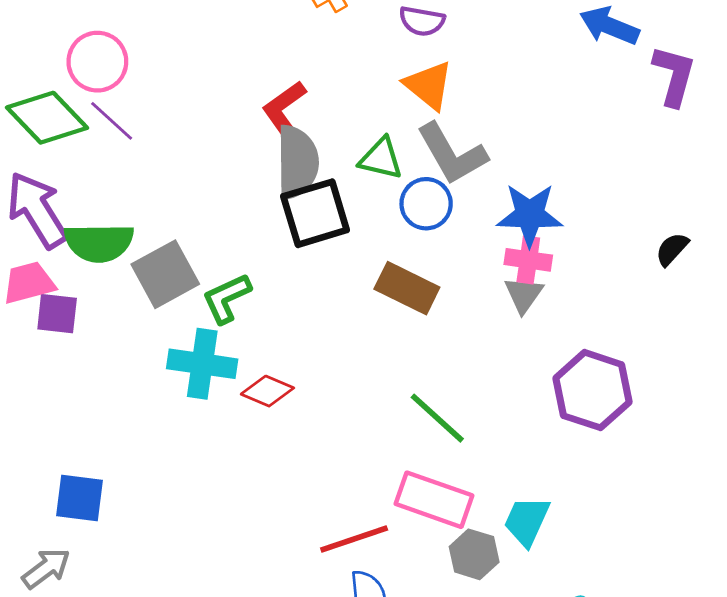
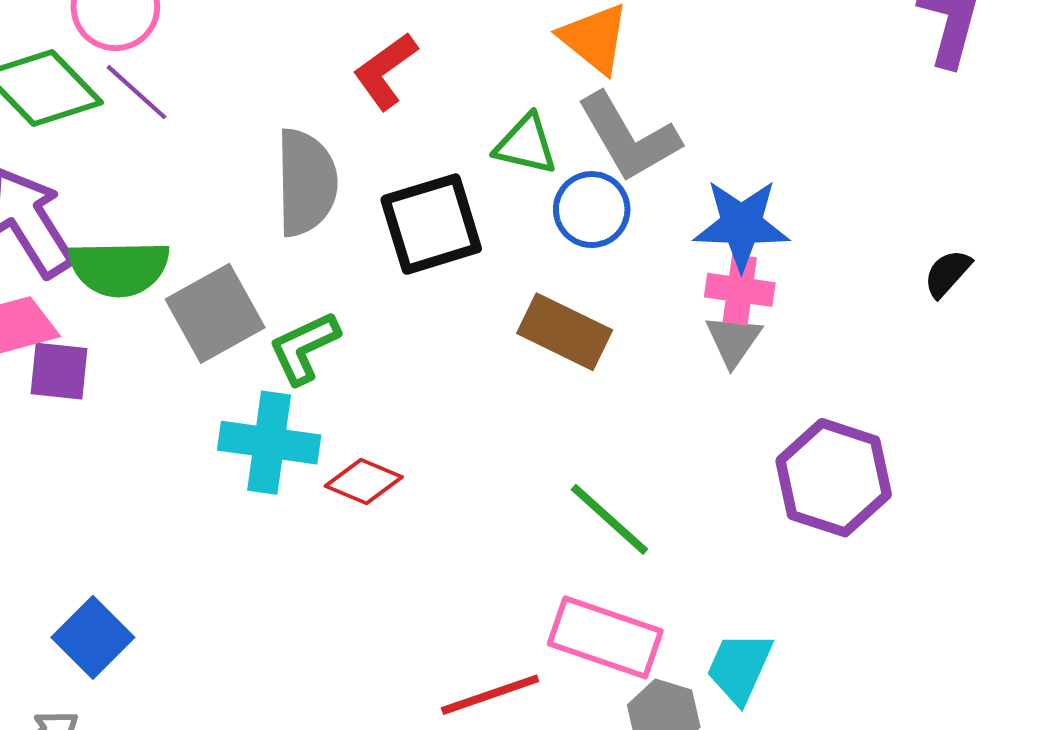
gray semicircle: (297, 162) -> (306, 182), moved
blue square: (80, 498) -> (93, 637), turned 38

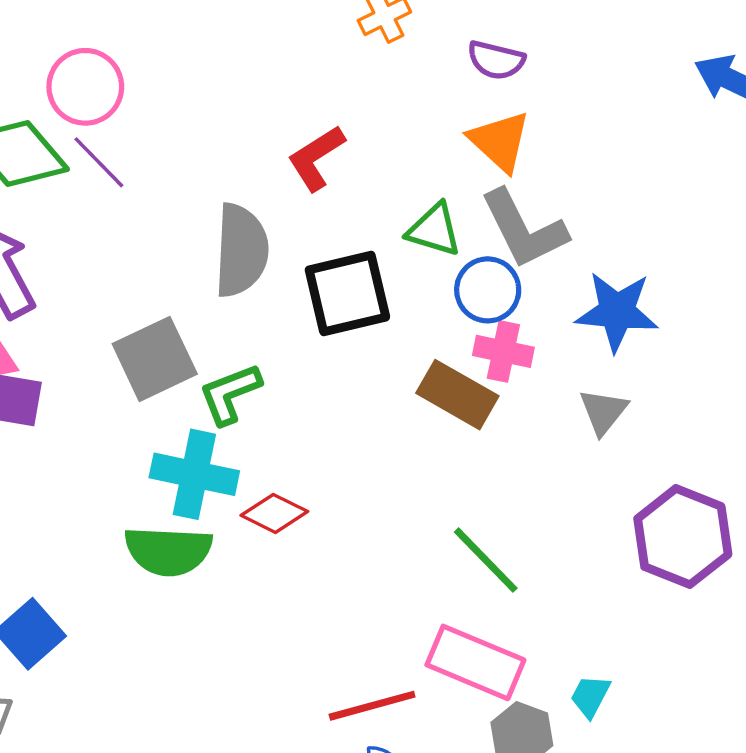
green semicircle: (119, 268) -> (168, 551), moved
pink cross: (740, 290) -> (503, 351), moved
cyan trapezoid: (739, 667) -> (590, 696), size x0.7

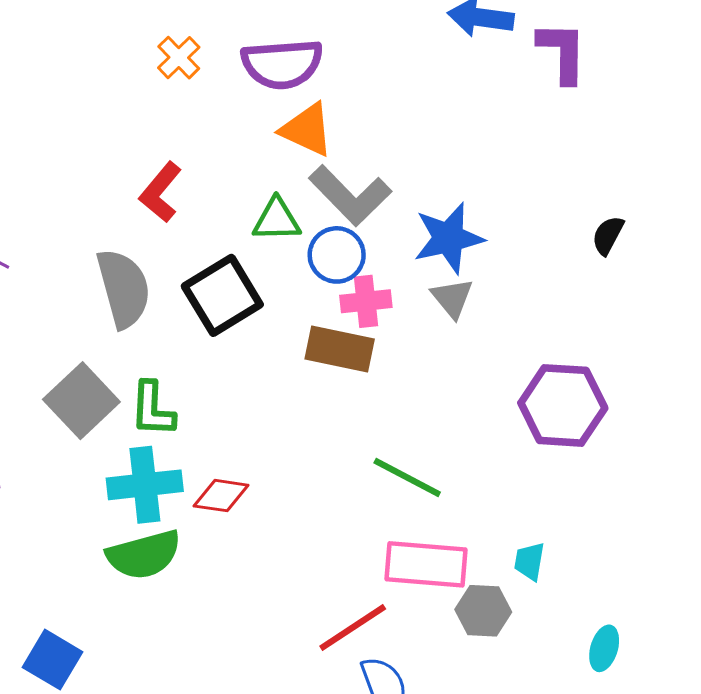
purple semicircle: (496, 60) -> (282, 64), size x1.6
green L-shape: (230, 394) -> (153, 409), turned -48
gray triangle: (603, 412) -> (452, 298), moved

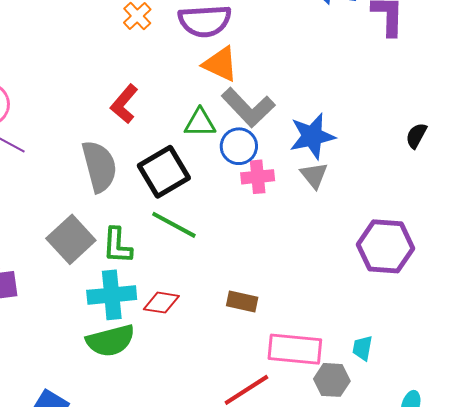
brown rectangle: (340, 349) -> (242, 301), moved, size x0.7
green line: (407, 477) -> (174, 225), moved

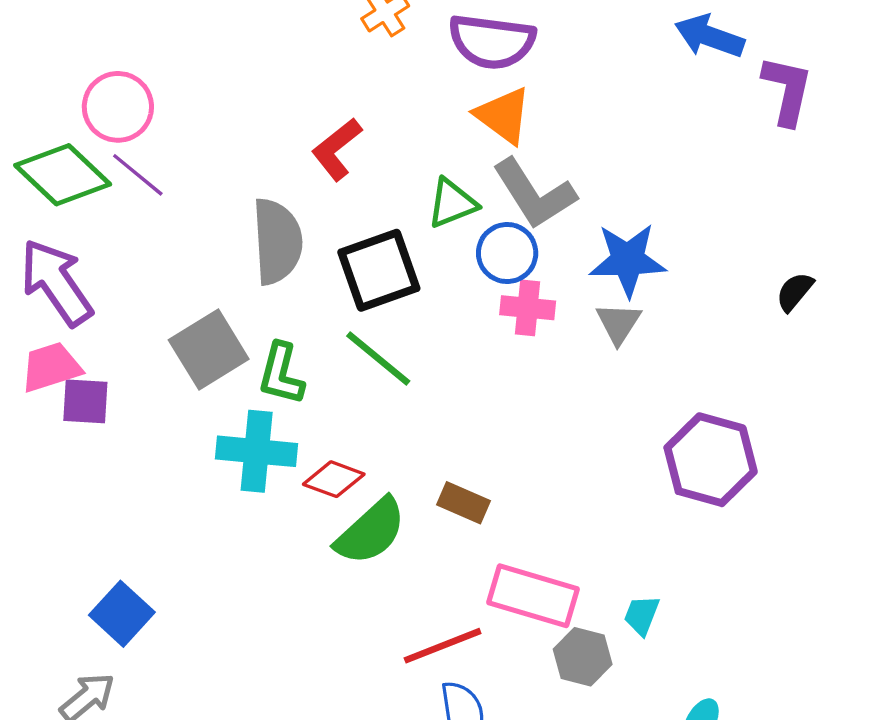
green triangle: (200, 123) -> (452, 203), turned -32
green semicircle: (111, 341) -> (371, 531), moved, turned -39

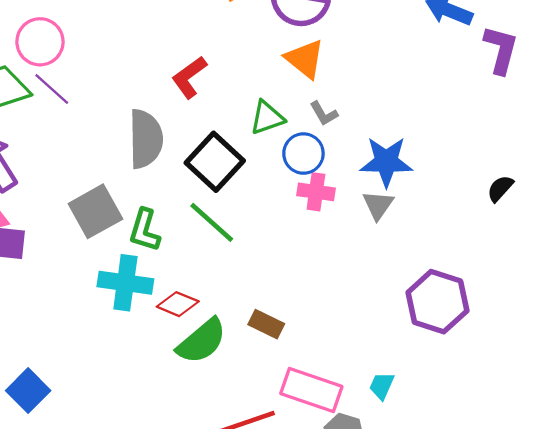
gray L-shape: (534, 194) -> (324, 114), size x0.5
black square: (379, 270) -> (215, 162), turned -30
cyan trapezoid: (642, 615) -> (382, 386), moved

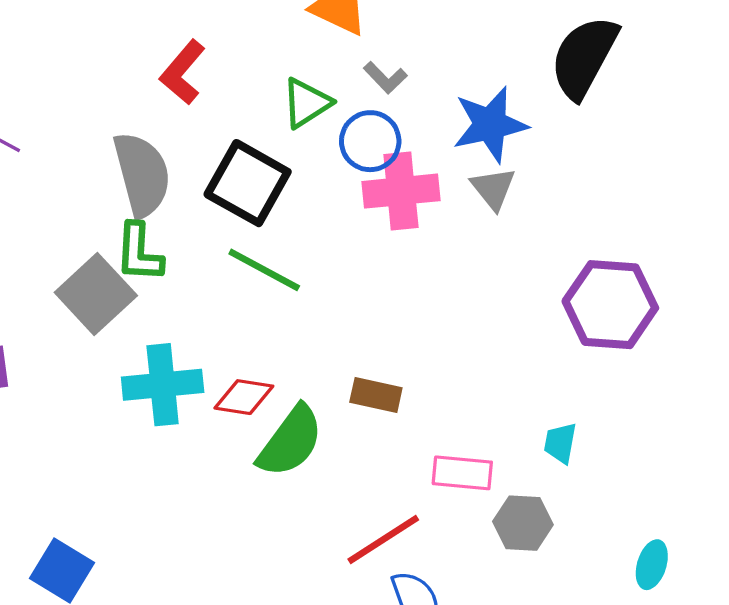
black semicircle: (500, 188) -> (584, 57), moved, size x2.0
pink cross: (316, 192) -> (401, 191), size x1.4
green L-shape: (145, 230) -> (139, 253), moved
pink rectangle: (311, 390) -> (462, 473), size x0.7

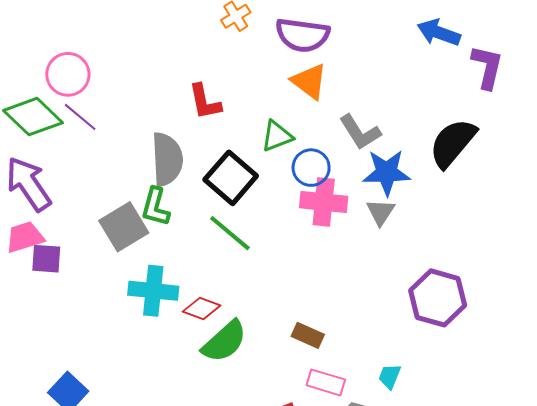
red L-shape: (183, 72) -> (205, 102), turned -63
gray L-shape: (385, 78) -> (360, 132), moved, size x1.6
brown rectangle: (376, 395) -> (308, 335), moved

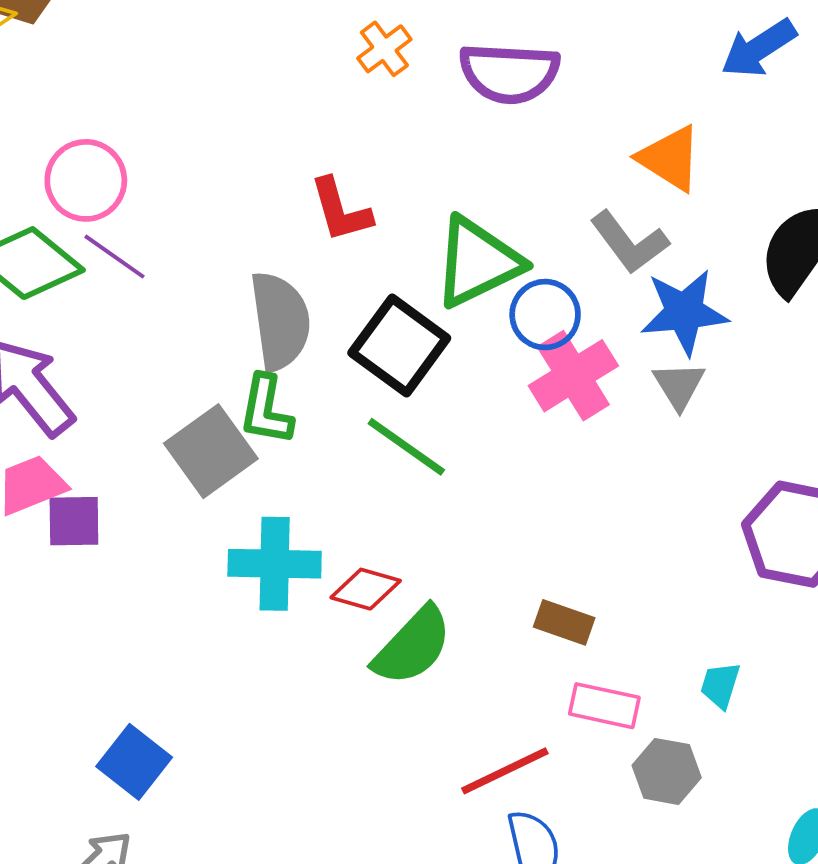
blue arrow: (439, 33) -> (759, 48), turned -48
orange triangle: (309, 81) -> (670, 158), moved
green triangle: (277, 136) -> (478, 262), size x1.6
pink cross: (324, 202) -> (573, 376), turned -33

